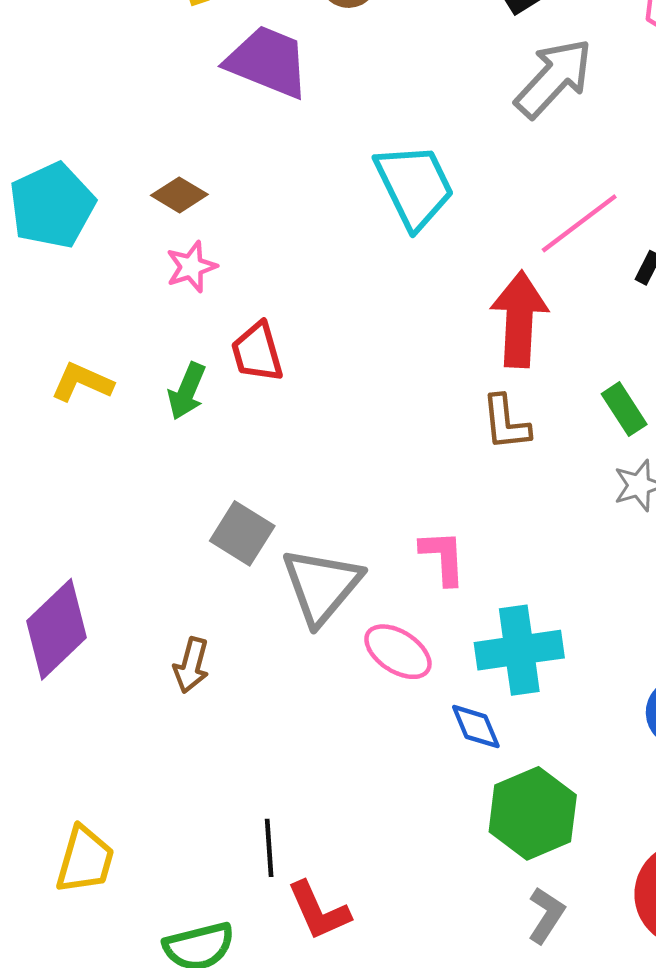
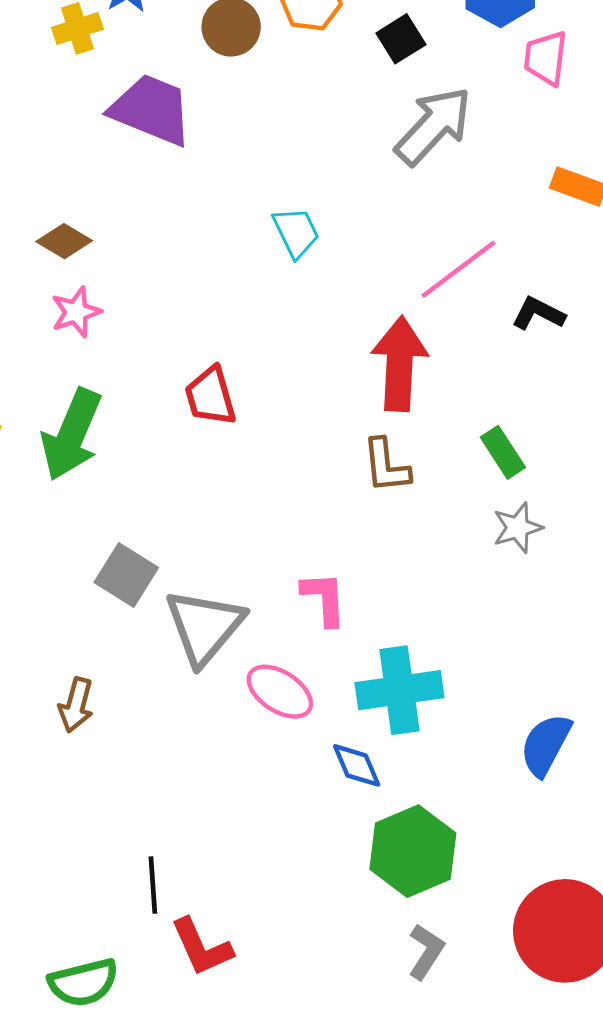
cyan trapezoid: (414, 186) -> (296, 232), size x0.6
red trapezoid: (257, 352) -> (210, 396), moved
green arrow: (187, 391) -> (72, 435), size x1.6

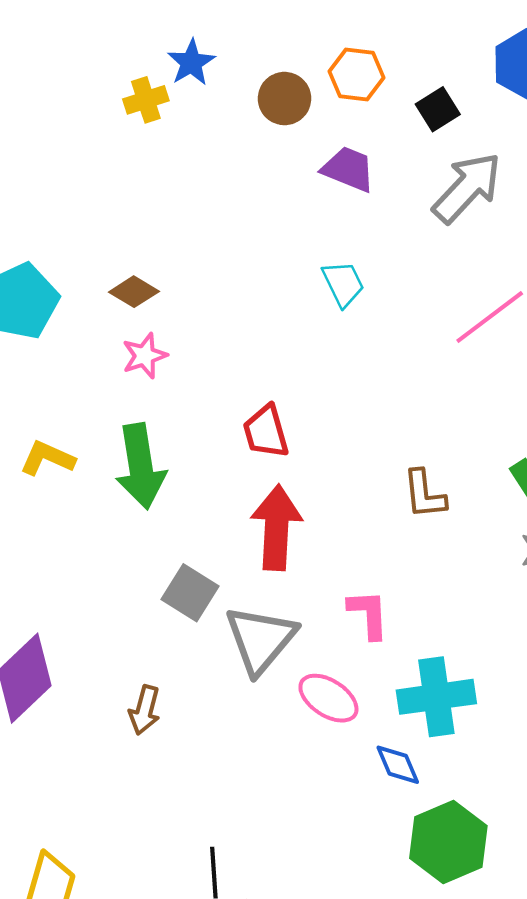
purple trapezoid: (151, 110) -> (348, 169), moved, size x0.7
red arrow: (399, 364) -> (277, 528), moved
green arrow: (72, 435) -> (141, 466), turned -32

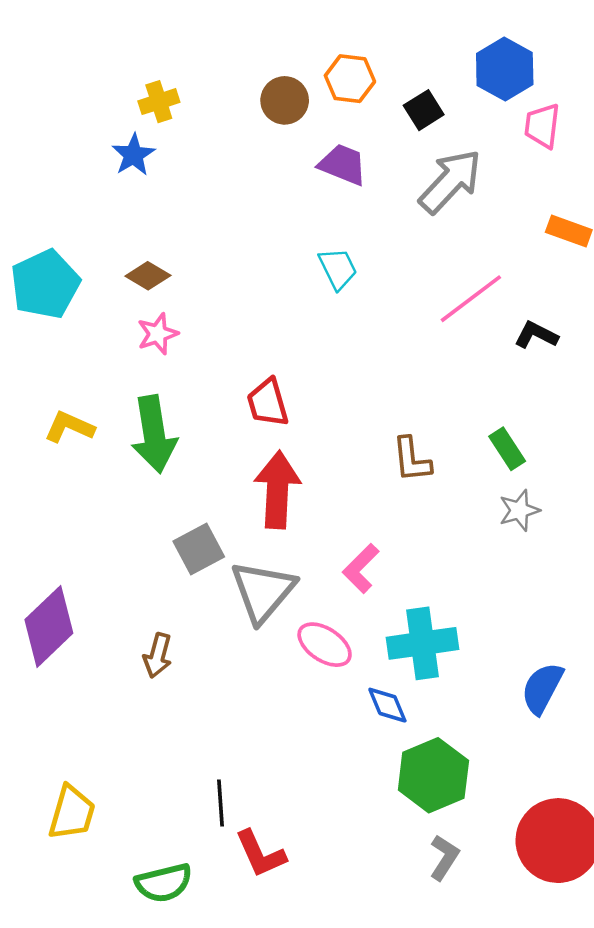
blue star: (191, 63) -> (133, 155), moved
gray square: (190, 593) -> (199, 549), turned 30
pink L-shape: (368, 614) -> (361, 568), turned -132

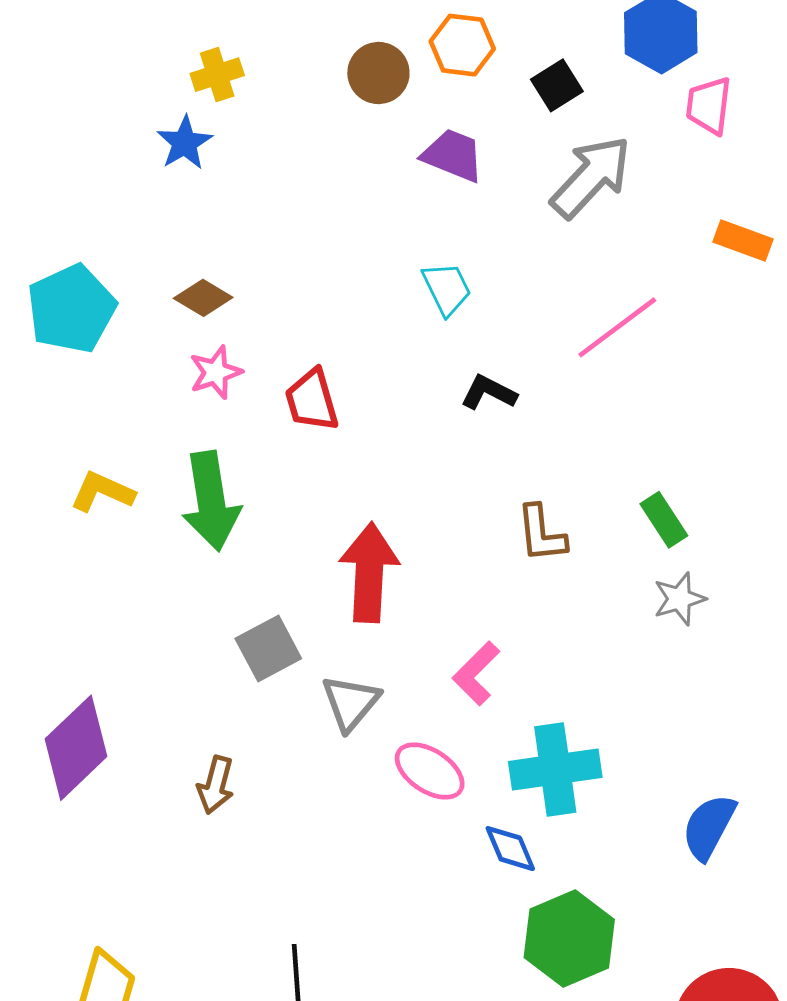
black L-shape: (536, 335) -> (489, 393), moved
red trapezoid: (268, 403) -> (312, 400), moved
gray triangle: (263, 591) -> (351, 703), size x0.7

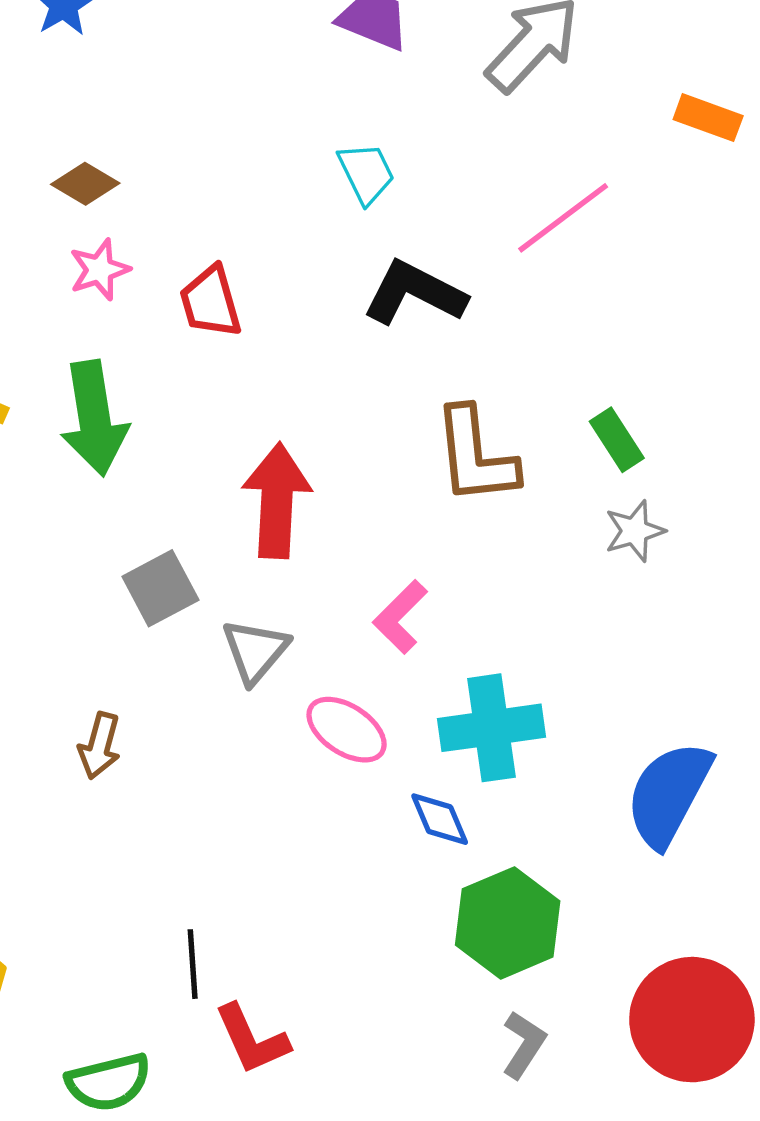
black L-shape: (489, 393) -> (415, 293), size x1.6
brown L-shape: (541, 534) -> (475, 456), size x1.5
blue semicircle: (709, 827) -> (669, 794), size x1.4

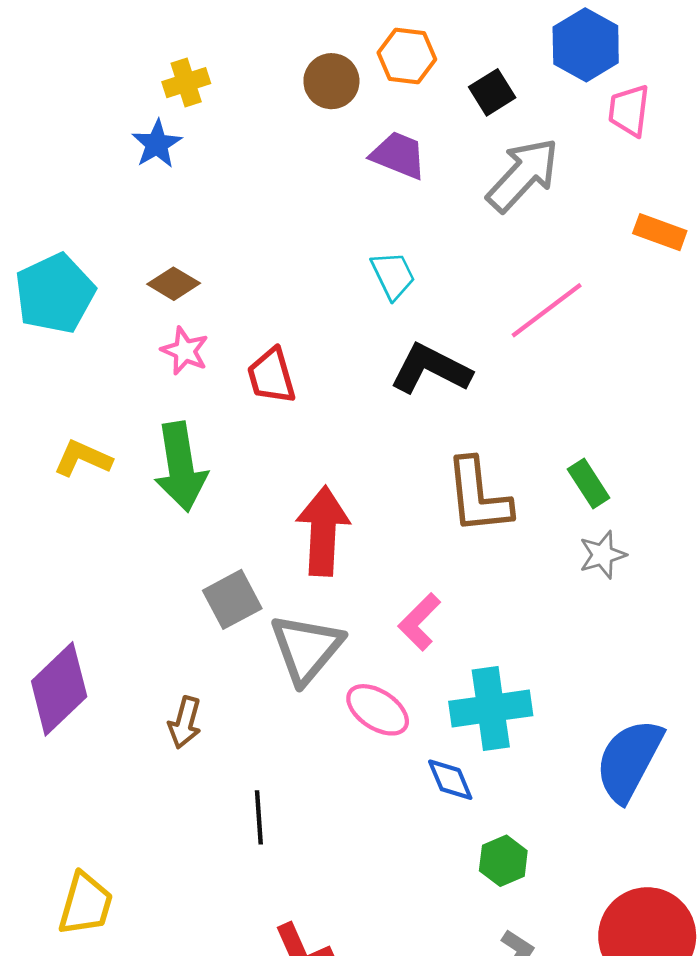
pink star: (100, 270) -> (185, 351), turned -30
gray triangle: (255, 651) -> (306, 648), size x1.4
green hexagon: (508, 923) -> (503, 861), size x0.6
black line: (193, 964) -> (259, 817), moved

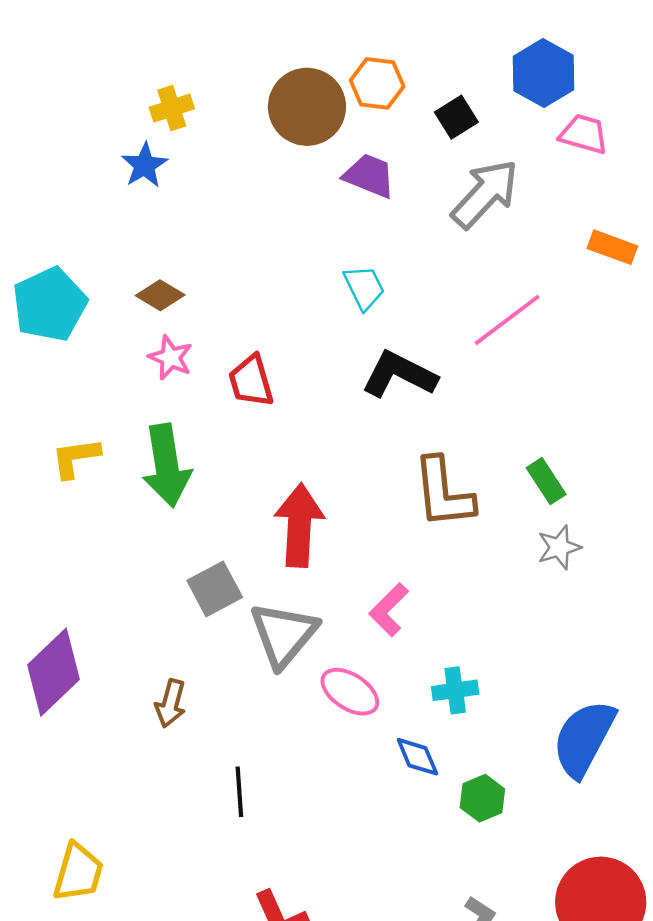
brown circle: (331, 81) -> (307, 107), size x1.5
pink trapezoid: (629, 110) -> (584, 134), turned 99
yellow L-shape: (83, 458) -> (76, 458), turned -32
cyan cross: (491, 708) -> (455, 690), size x0.6
green hexagon: (503, 861) -> (482, 798), moved

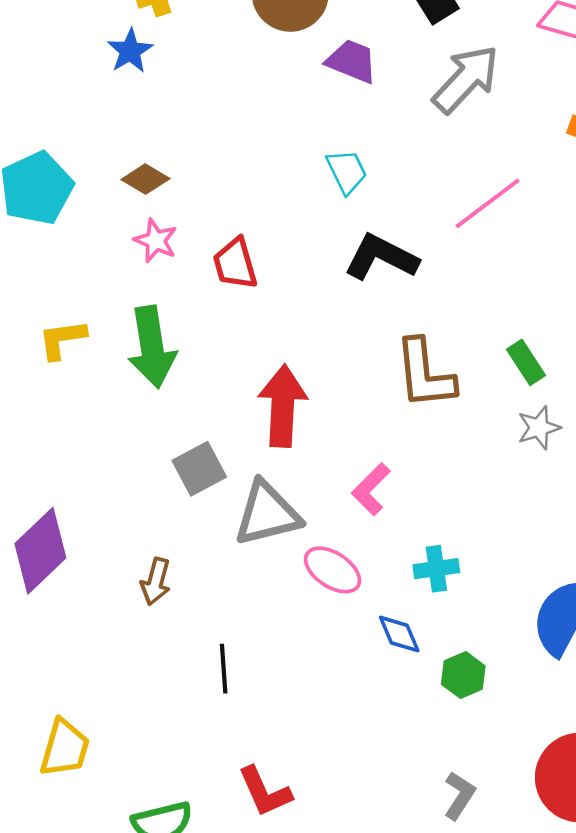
gray triangle: (284, 634) -> (267, 514), turned 36

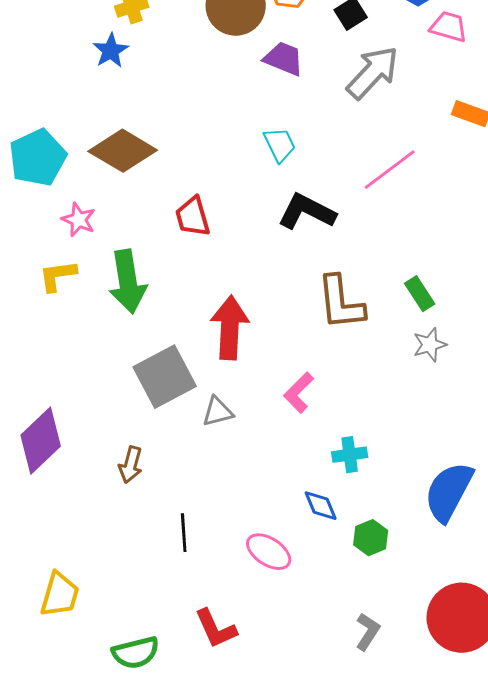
brown diamond: (145, 179) -> (123, 151), size x1.8
pink star: (156, 241) -> (79, 220), moved
gray square: (199, 469) -> (165, 377), size x1.5
gray triangle: (267, 514) -> (218, 412), size x0.6
pink ellipse: (333, 570) -> (269, 552), moved

